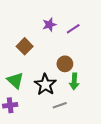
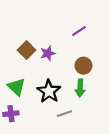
purple star: (49, 25) -> (48, 53), moved
brown circle: (65, 64) -> (83, 66), moved

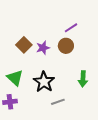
brown circle: (83, 66) -> (66, 46), moved
green arrow: (80, 88) -> (83, 79), moved

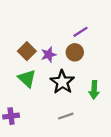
green triangle: (15, 78) -> (27, 79), moved
black star: (44, 82) -> (62, 82), moved

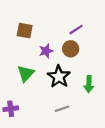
brown square: (27, 51) -> (25, 31), moved, turned -35
green triangle: (27, 79) -> (26, 73), turned 30

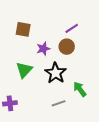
green arrow: (89, 84) -> (80, 89), moved, turned 140

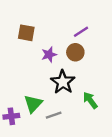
green triangle: (24, 70) -> (33, 104), moved
gray line: (59, 103) -> (54, 115), moved

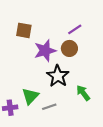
purple star: (49, 55) -> (45, 51), size x1.5

